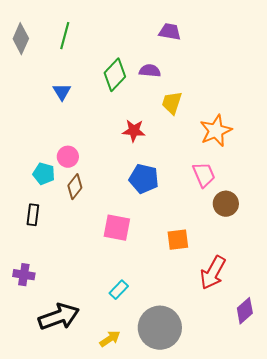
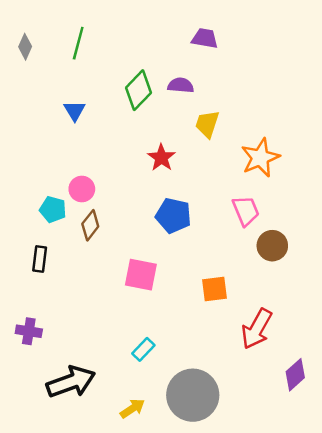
gray diamond: (21, 39) -> (25, 47), size x0.7
red star: (134, 131) -> (161, 158), turned 30

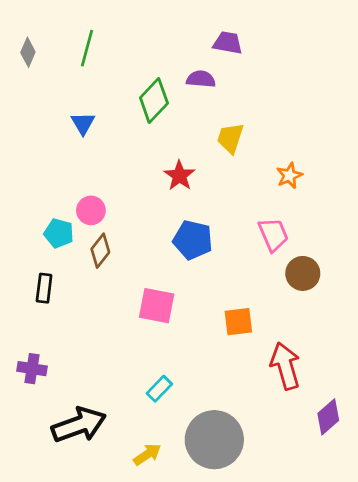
purple semicircle: (181, 85) -> (201, 79), moved
orange star: (260, 158) -> (289, 176), size x0.6
red arrow: (257, 329) -> (285, 366), turned 135

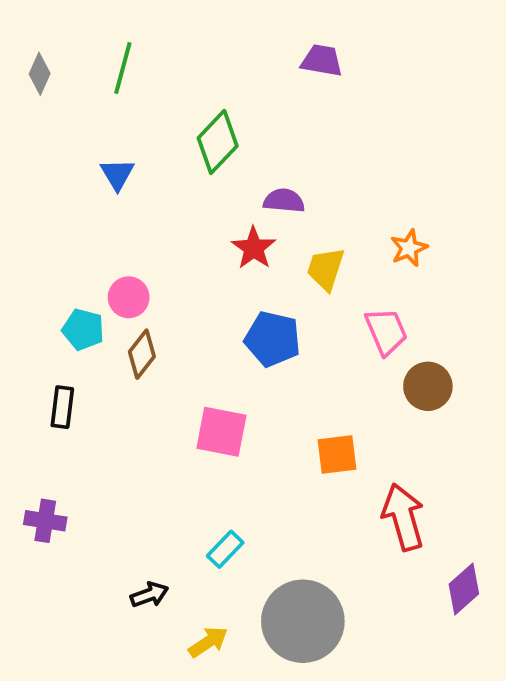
purple semicircle: (201, 79) -> (284, 201), moved
yellow trapezoid: (230, 138) -> (326, 269), moved
black arrow: (79, 425) -> (149, 595), moved, size x0.5

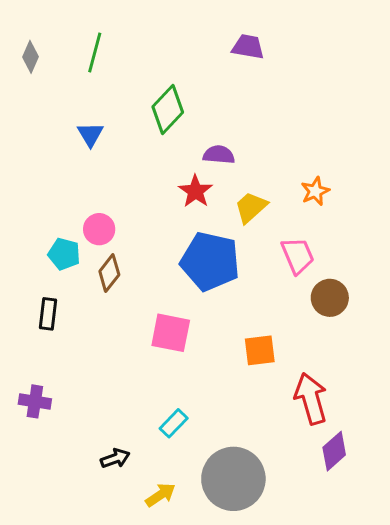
yellow trapezoid: (326, 269) -> (251, 207), turned 30
blue pentagon: (273, 339) -> (210, 261), size x1.4
purple diamond: (464, 589) -> (334, 451), moved

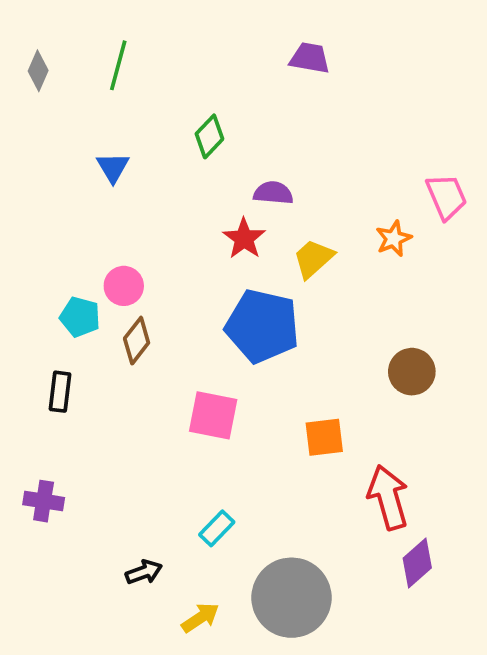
green diamond: (168, 109) -> (209, 136), size x0.7
pink trapezoid: (298, 255) -> (446, 197), moved

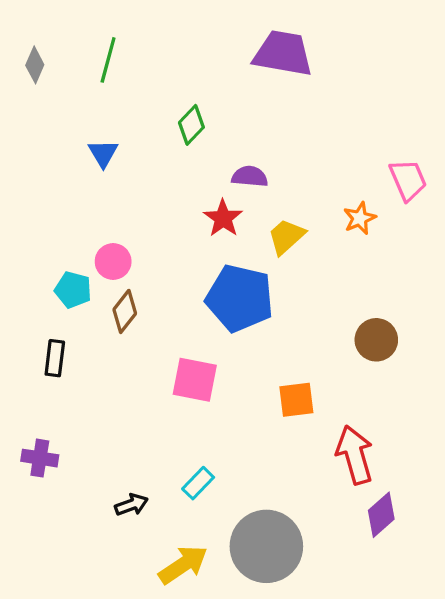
purple trapezoid: (310, 58) -> (283, 53), size x1.6
black arrow: (144, 572) -> (131, 505), moved
yellow arrow: (200, 618) -> (183, 565), size x1.4

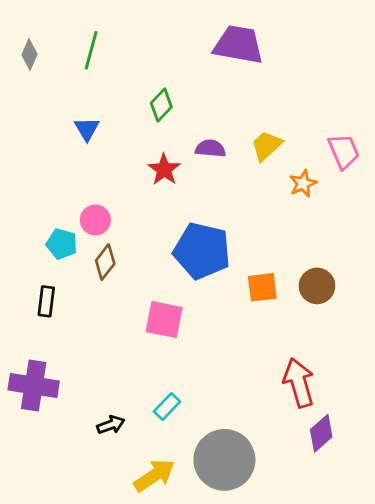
red star: (223, 218) -> (164, 170), moved
yellow trapezoid: (286, 237) -> (267, 146), moved
orange square: (296, 400) -> (262, 287), moved
purple cross: (40, 458) -> (34, 386), size x1.6

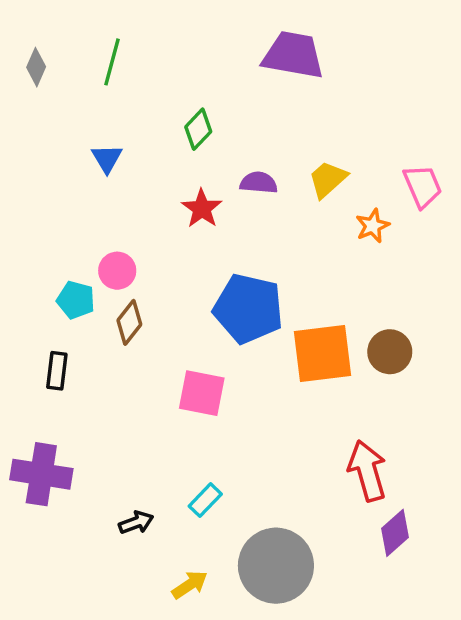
orange square: (262, 287) -> (322, 353), size x1.6
yellow arrow: (154, 475) -> (190, 585), size x0.7

